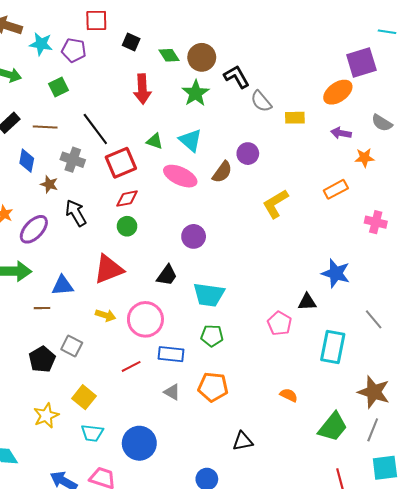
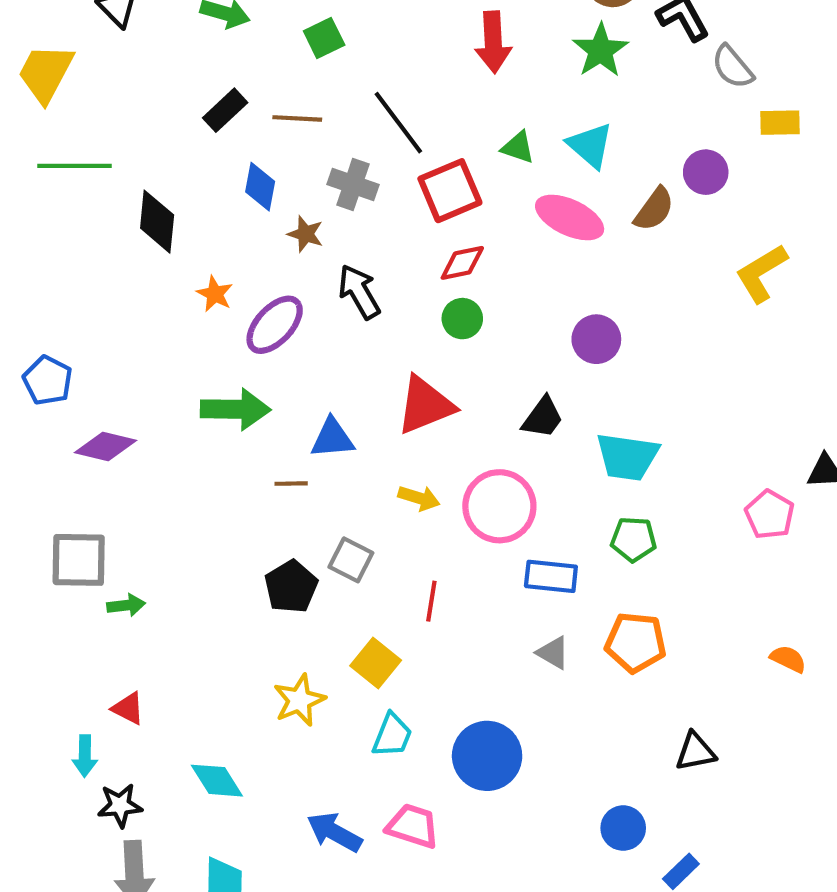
yellow rectangle: (295, 118) -> (780, 123), moved
red line: (131, 366) -> (431, 601), moved, turned -54
cyan trapezoid: (92, 433) -> (392, 735), turned -75

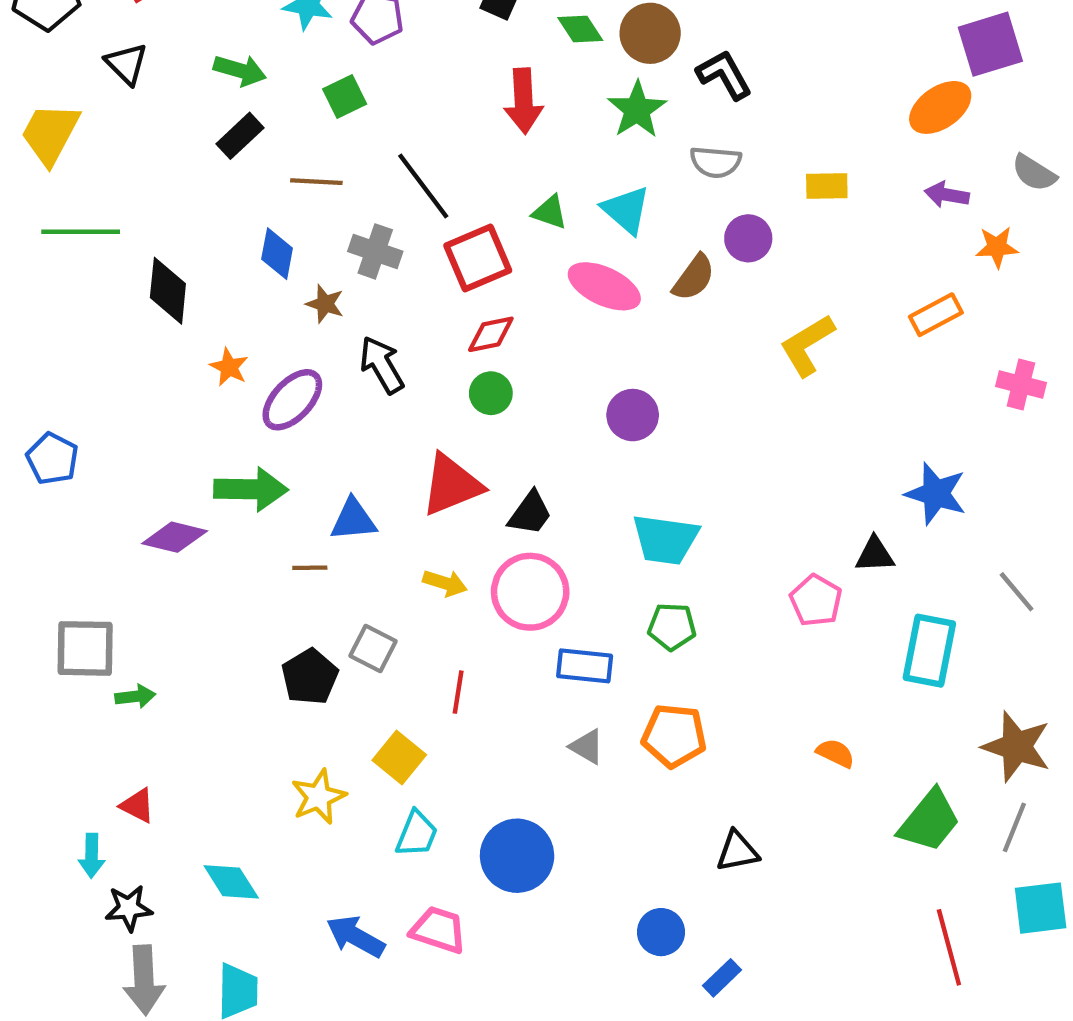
gray semicircle: (733, 67) -> (716, 162), moved, turned -45
black rectangle: (225, 110) -> (240, 136), moved
black trapezoid: (543, 418) -> (530, 513), moved
purple diamond: (105, 446) -> (175, 537), moved

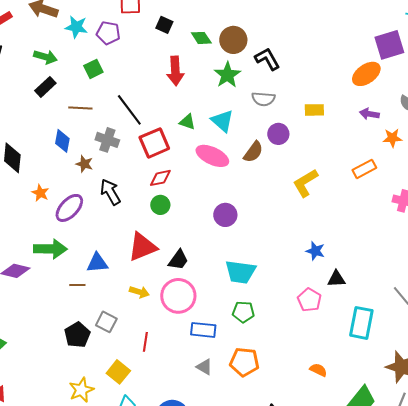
blue star: (936, 494) -> (315, 251), moved, size x0.7

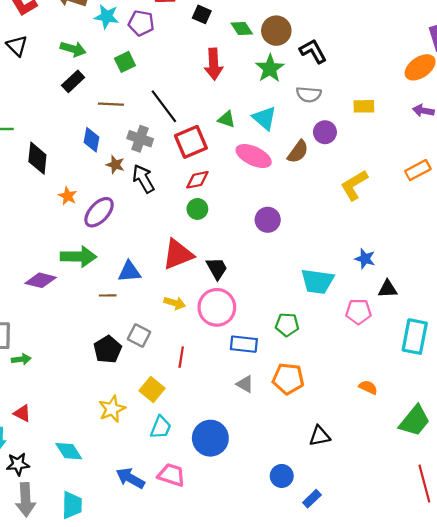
black arrow: (110, 192) -> (143, 179), moved
black trapezoid: (178, 260) -> (217, 268), turned -65
cyan trapezoid: (240, 272) -> (317, 281), moved
pink pentagon: (309, 300) -> (358, 312), turned -30

